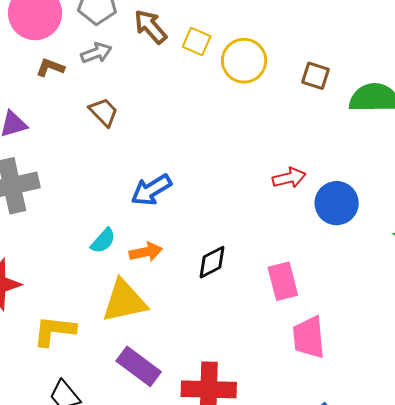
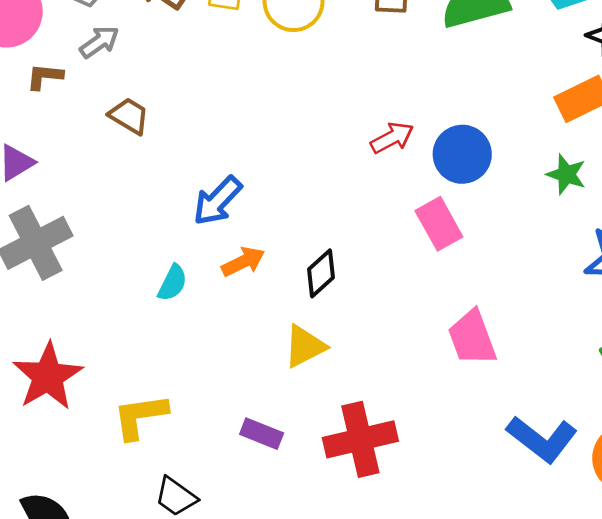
orange arrow: (146, 252) -> (243, 262), moved
pink rectangle: (283, 281) -> (439, 224), moved
yellow triangle: (124, 301) -> (305, 346), moved, size x0.7
purple rectangle: (139, 366) -> (262, 434), size x0.7

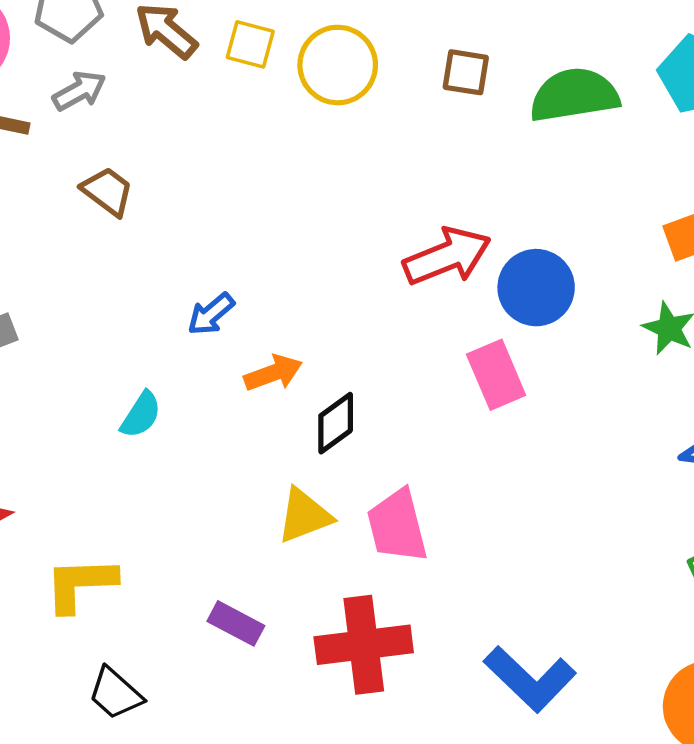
red arrow: (392, 138) -> (447, 256), size x1.5
blue arrow: (217, 201) -> (211, 314), size x0.7
orange arrow: (243, 262) -> (273, 373), moved
pink trapezoid: (472, 338) -> (397, 526), moved
blue L-shape: (542, 439) -> (530, 679), moved

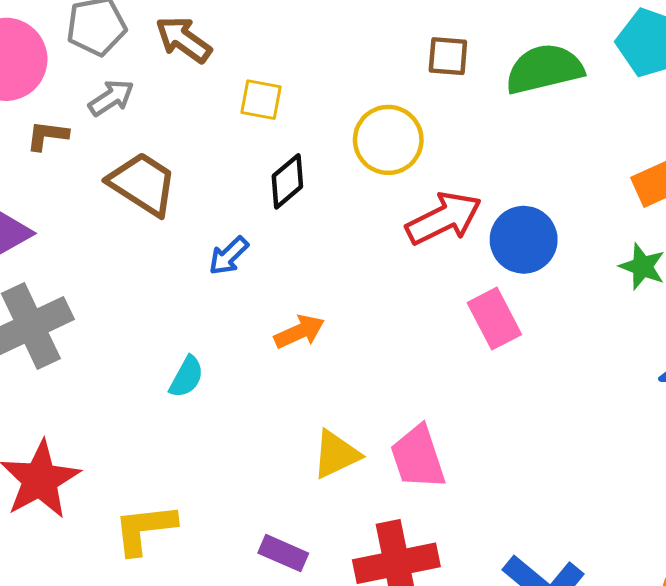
yellow square: (250, 44) -> (261, 100), moved
yellow circle: (338, 65) -> (388, 140), moved
brown trapezoid: (108, 191) -> (143, 184), size x1.5
blue arrow: (211, 314) -> (229, 256), moved
black diamond: (336, 423) -> (287, 181), moved

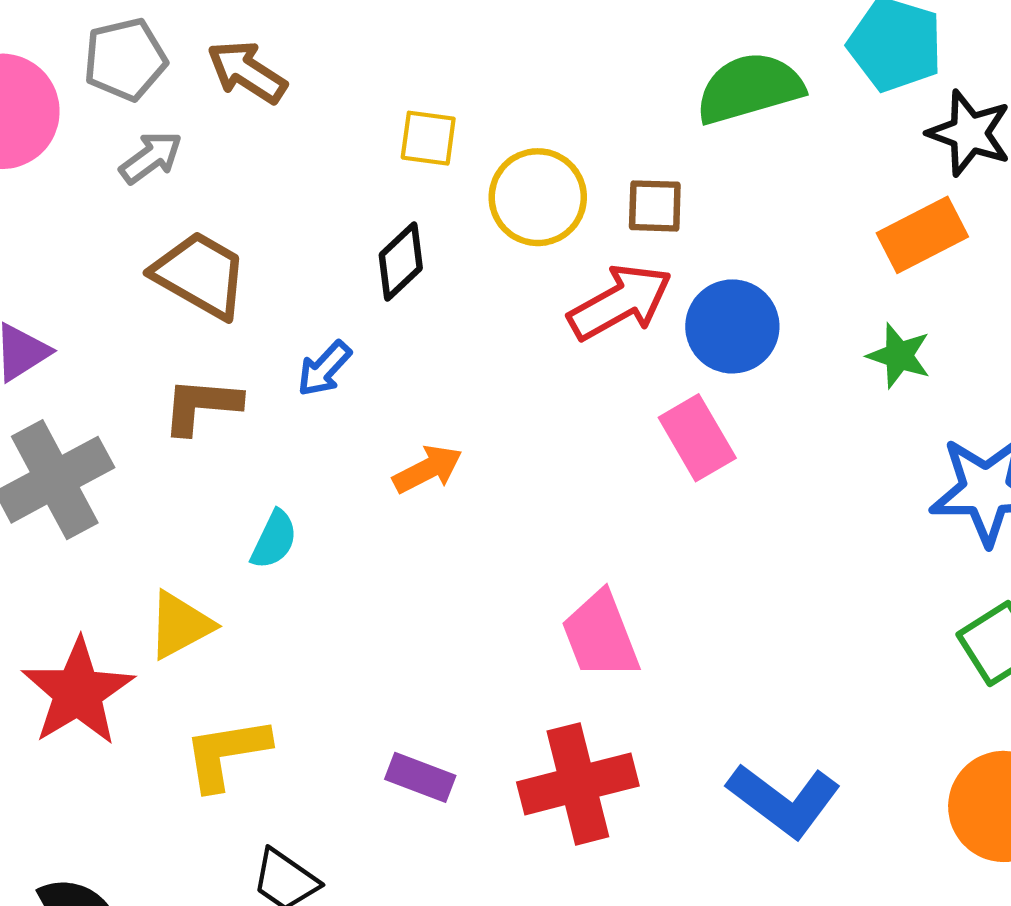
brown square: (448, 56) -> (655, 206), moved
yellow square: (261, 100) -> (428, 138), moved
brown L-shape: (47, 135) -> (201, 406), moved, size x1.4
yellow triangle: (336, 454) -> (180, 625), moved

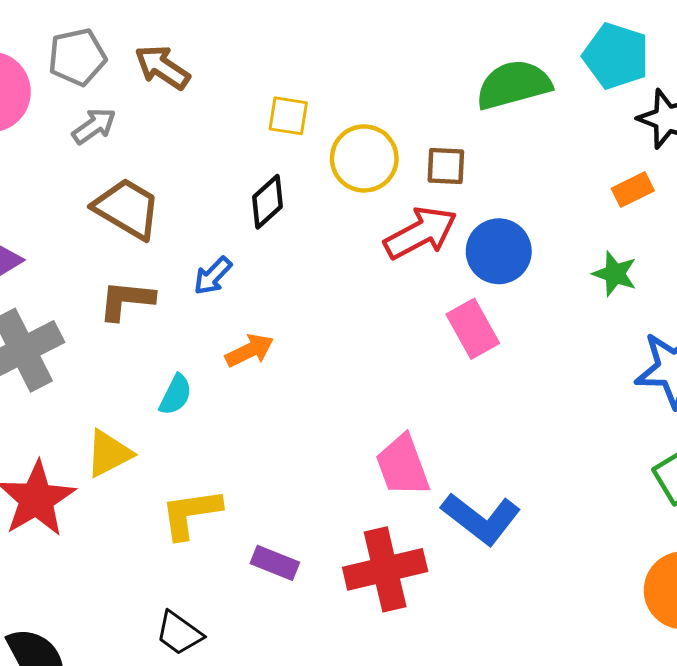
orange rectangle: (922, 235) -> (633, 190), size x0.7
orange arrow: (428, 469) -> (250, 351), moved
yellow L-shape: (226, 753) -> (191, 513), moved
blue L-shape: (784, 800) -> (481, 519), moved

